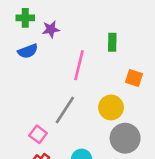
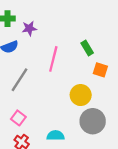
green rectangle: (112, 42) -> (87, 48), moved, turned -32
gray line: (65, 110) -> (19, 80), moved

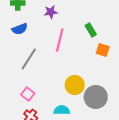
purple star: (29, 28) -> (51, 12), moved
yellow circle: (81, 95) -> (75, 85), moved

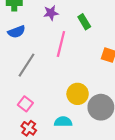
green rectangle: (91, 30) -> (84, 22), moved

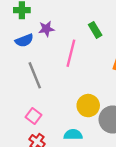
purple star: (51, 13) -> (46, 29), moved
gray line: (27, 65) -> (35, 75), turned -55

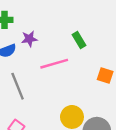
pink line: (71, 53) -> (54, 64), turned 60

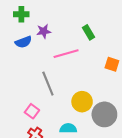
gray line: (18, 86) -> (48, 84), moved

